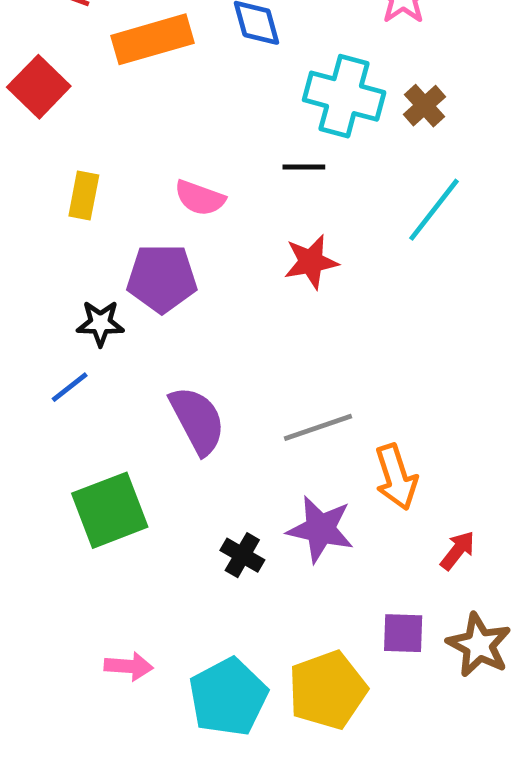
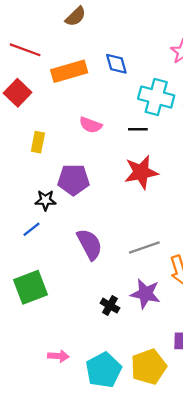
pink semicircle: (200, 198) -> (91, 125), moved
red star: (311, 262) -> (141, 172), size x1.4
green square: (110, 510) -> (30, 287), moved

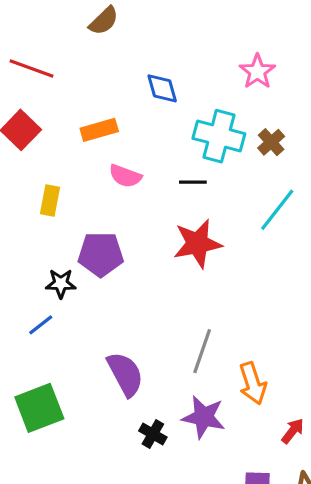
orange rectangle: (69, 71) -> (99, 130), moved, size x0.7
purple semicircle: (90, 244) -> (125, 374), moved
gray line: (144, 248) -> (202, 351), turned -52

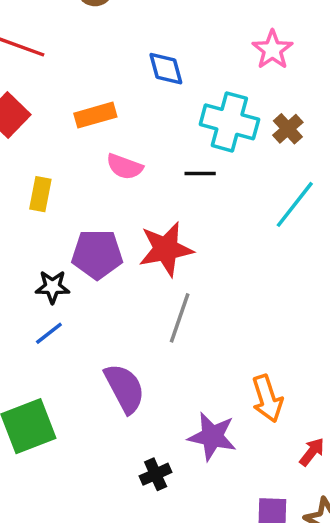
red star: (197, 244) -> (166, 249), moved
blue line: (41, 325) -> (49, 333), moved
gray line: (202, 351) -> (180, 318), moved
black cross: (153, 434) -> (156, 474), moved, turned 36

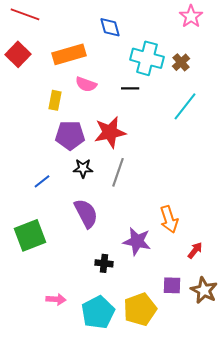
pink star: (272, 50) -> (191, 16), moved
orange rectangle: (95, 115) -> (69, 54), size x1.4
yellow rectangle: (40, 194) -> (55, 100), moved
black star: (52, 287) -> (83, 168), moved
black cross: (156, 474) -> (104, 263), turned 30

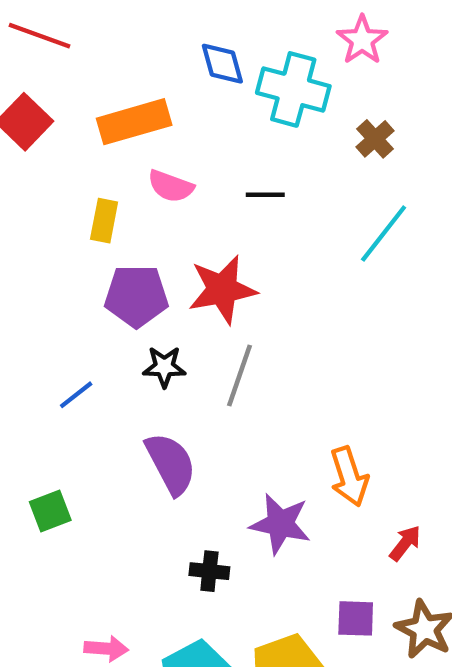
pink star: (191, 16) -> (362, 40), moved
cyan cross: (147, 58) -> (293, 89), moved
green square: (30, 235) -> (50, 511), size x0.6

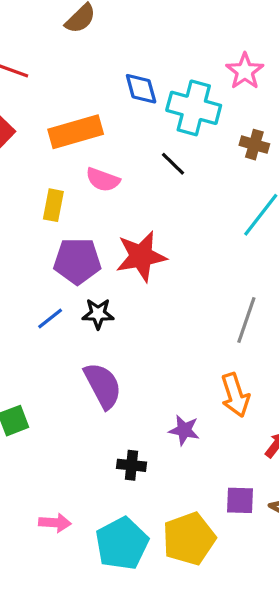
brown cross: (375, 139) -> (254, 145), turned -32
black line: (265, 195) -> (173, 164), moved, turned 44
gray line: (240, 375) -> (246, 320), moved
blue line: (76, 395) -> (50, 318), moved
purple star: (280, 524) -> (184, 430), size x0.7

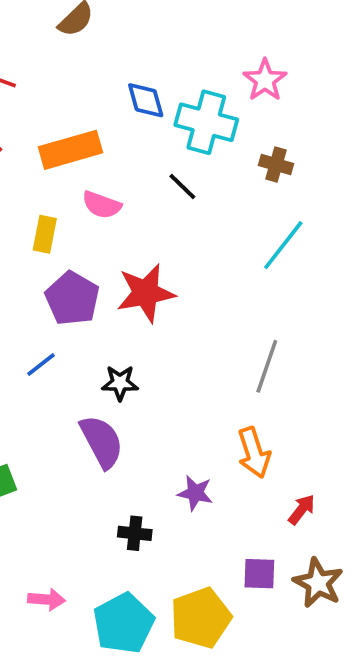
purple pentagon: (77, 261) -> (72, 298), turned 30
black star: (98, 314) -> (120, 383), moved

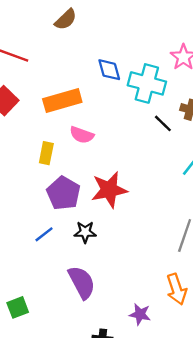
black line: (182, 187) -> (163, 123), moved
black star: (120, 383) -> (85, 232), moved

